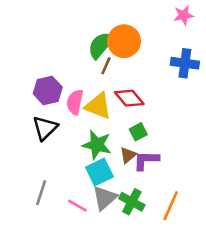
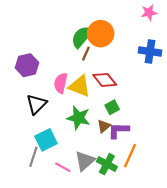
purple hexagon: (48, 90) -> (27, 65), moved
cyan square: (99, 172) -> (46, 140), moved
orange line: (171, 206) -> (130, 156), moved

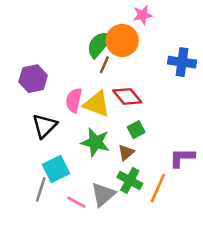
pink star: (149, 13) -> (143, 15), moved
purple L-shape: (118, 130) -> (182, 158), moved
green cross: (107, 164) -> (130, 180), moved

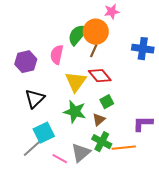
brown line: (104, 65) -> (94, 51), moved
pink semicircle: (74, 100) -> (57, 55), moved
yellow triangle: (97, 104) -> (76, 82), turned 45
orange line: (158, 188) -> (124, 148), turned 60
gray line: (41, 189) -> (32, 149), turned 30

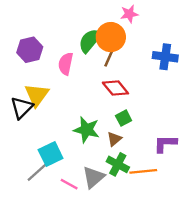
purple hexagon: (26, 62) -> (30, 50), moved
yellow triangle: (76, 82) -> (37, 95), moved
black triangle: (35, 99) -> (22, 108), moved

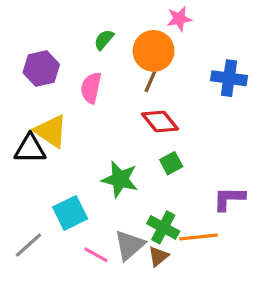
green semicircle: (90, 41) -> (104, 40), moved, size x0.6
yellow triangle: (37, 95) -> (51, 131), turned -32
black triangle: (22, 108) -> (30, 149), turned 45
brown triangle: (114, 139) -> (158, 256), moved
gray line: (37, 173) -> (28, 245), moved

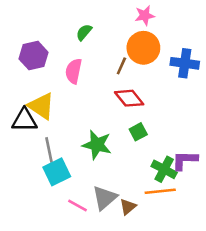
orange circle: (154, 51) -> (143, 48), moved
green cross: (163, 227) -> (164, 169), moved
gray line: (28, 245) -> (49, 150), moved, turned -60

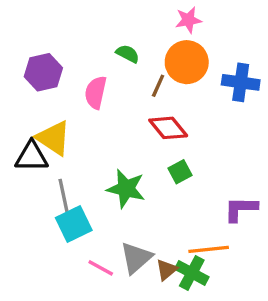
green semicircle: (84, 32) -> (128, 54), moved, turned 78
green cross: (164, 169) -> (192, 273), moved

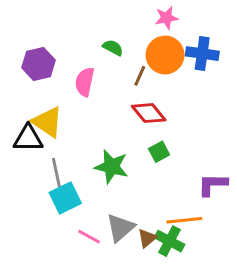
blue cross: (241, 82) -> (202, 54), moved

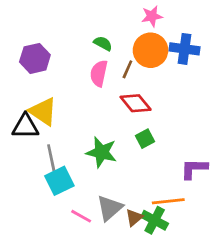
pink semicircle: (85, 82) -> (99, 73), moved

